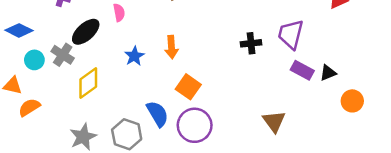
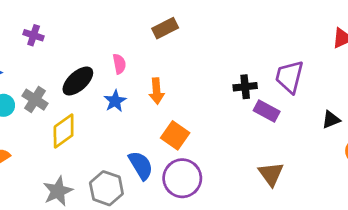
pink semicircle: (119, 13) -> (119, 64), moved
black ellipse: (86, 32) -> (78, 81), moved
purple rectangle: (302, 70) -> (267, 111), moved

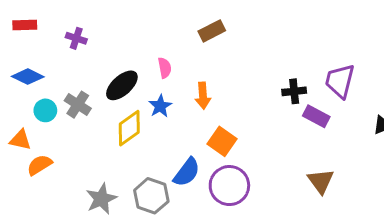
yellow diamond: (64, 131) -> (129, 128), moved
blue semicircle: (141, 165) -> (187, 172), turned 68

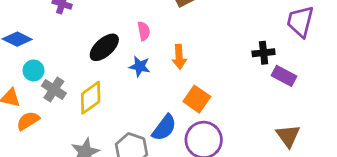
purple trapezoid: (340, 81) -> (300, 21), moved
gray cross: (78, 105) -> (54, 90), moved
blue star: (160, 106) -> (140, 66), turned -30
yellow diamond: (129, 128) -> (91, 98), moved

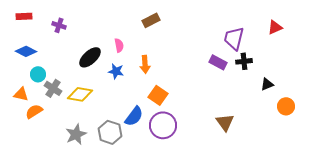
black cross: (264, 53) -> (244, 61), moved
purple rectangle: (284, 76) -> (218, 62), moved
yellow diamond: (91, 98) -> (80, 94), turned 45

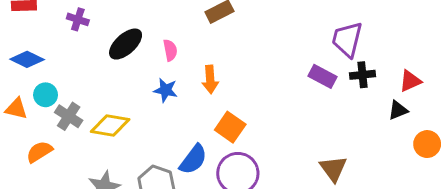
red triangle: (275, 27) -> (410, 81), moved
black ellipse: (90, 57) -> (126, 44), moved
orange triangle: (21, 94) -> (16, 109), moved

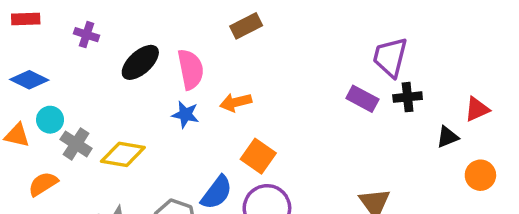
pink semicircle: (170, 50) -> (191, 69), size x1.6
orange arrow: (210, 79) -> (236, 102), turned 80
red triangle: (410, 81) -> (477, 109), moved

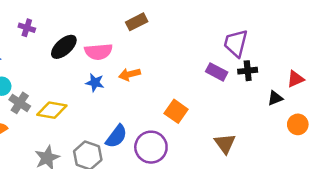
pink semicircle: (191, 69) -> (98, 52), turned 96
orange square: (258, 156) -> (176, 111), moved

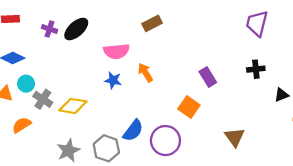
purple trapezoid: (236, 43) -> (257, 23), moved
black ellipse: (64, 47) -> (76, 29), moved
purple rectangle: (217, 72) -> (208, 77), moved, turned 30
orange arrow: (129, 74) -> (145, 72), turned 72

